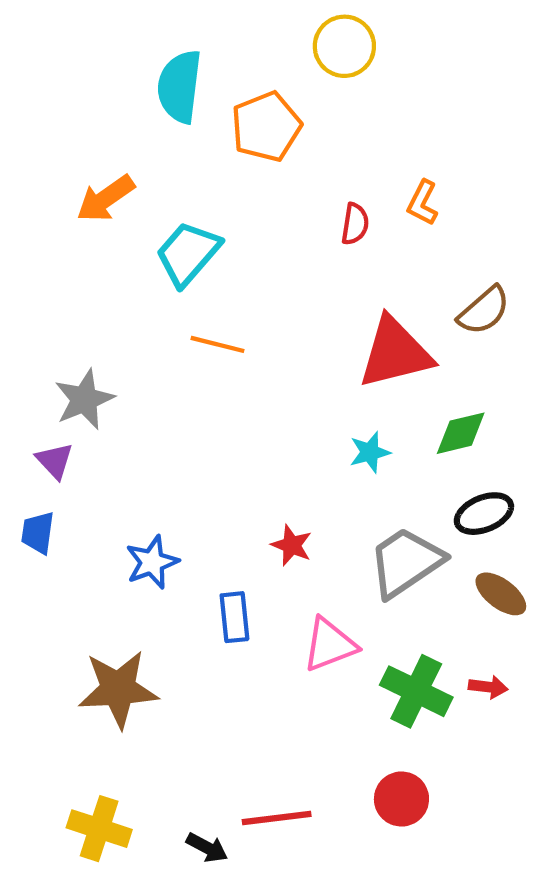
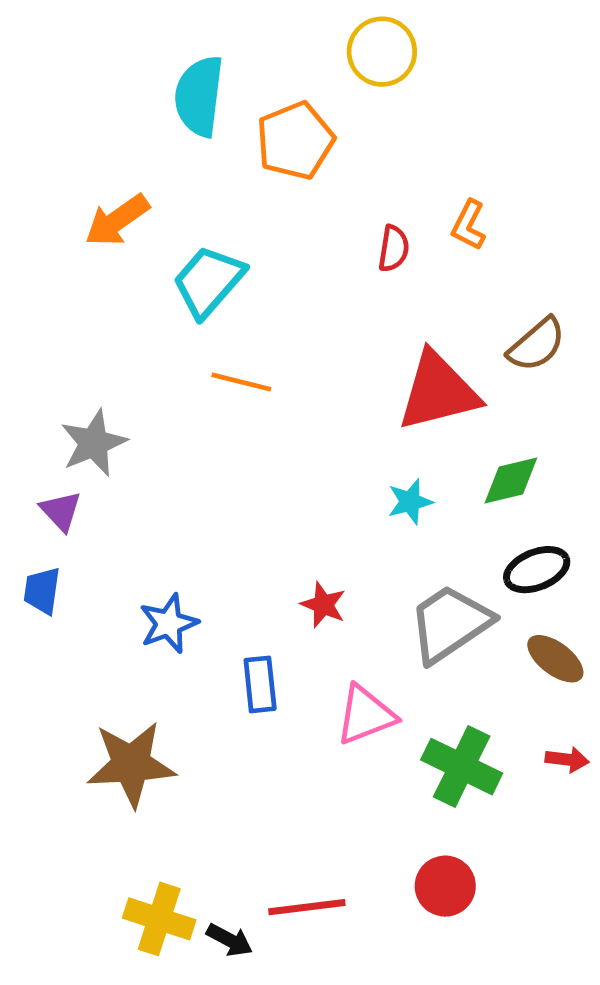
red arrow: (488, 687) -> (567, 759), moved
yellow cross: (99, 829) -> (159, 919), moved

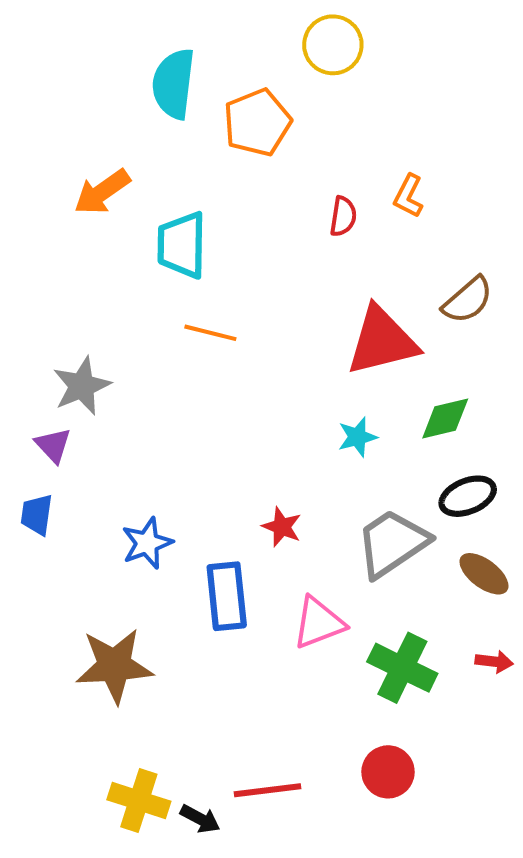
cyan trapezoid: (208, 281) -> (182, 245), turned -40
blue rectangle: (260, 684) -> (227, 596), size x1.4

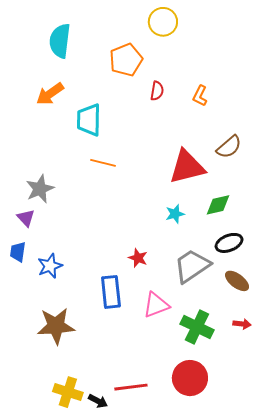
cyan semicircle: (174, 84) -> (60, 41), moved
red semicircle: (343, 216) -> (157, 91), moved
blue star: (147, 543) -> (50, 266), moved
red circle: (388, 772) -> (190, 378), size x1.4

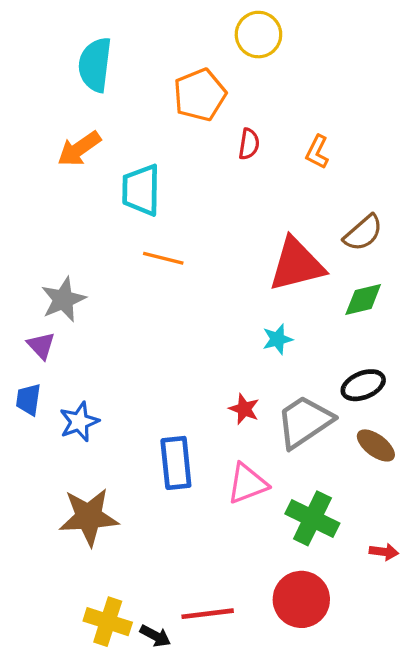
green diamond: (218, 205) -> (363, 300), moved
red star: (138, 258) -> (244, 409), moved
red arrow: (242, 324) -> (384, 552), moved

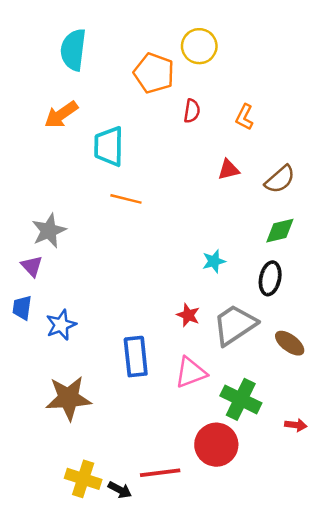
yellow circle: (258, 35) -> (199, 46), moved
orange pentagon: (200, 95) -> (154, 73), turned -30
red triangle: (297, 265) -> (229, 170), moved, size x0.5
black ellipse: (363, 385) -> (270, 278), moved, turned -56
red circle: (301, 599) -> (216, 445), moved

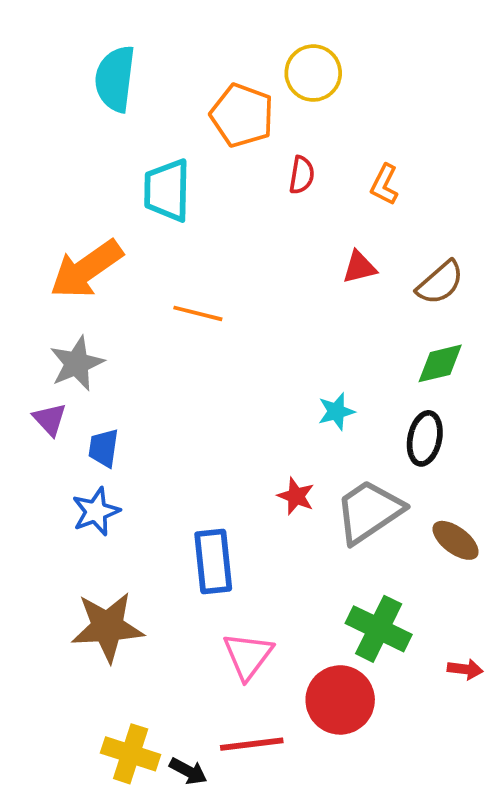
orange arrow: (61, 115) -> (86, 269), moved, size x1.4
cyan trapezoid: (109, 146) -> (167, 190), moved
blue trapezoid: (22, 308) -> (104, 448), moved
pink triangle: (191, 372) -> (248, 656), moved, turned -32

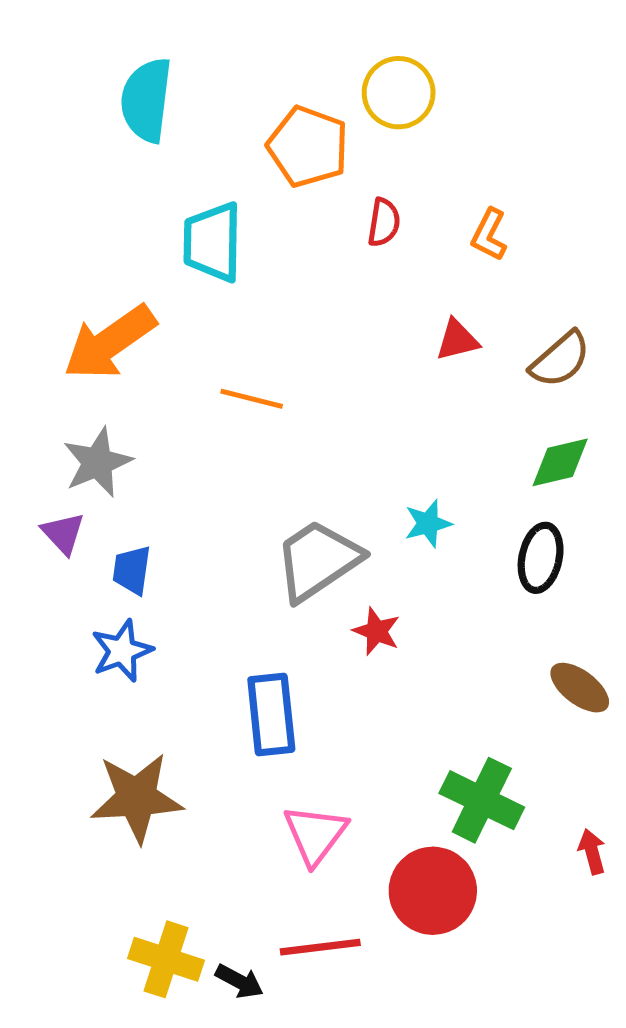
gray trapezoid: (369, 512) -> (318, 560), moved
red arrow: (465, 669) -> (592, 852), turned -112

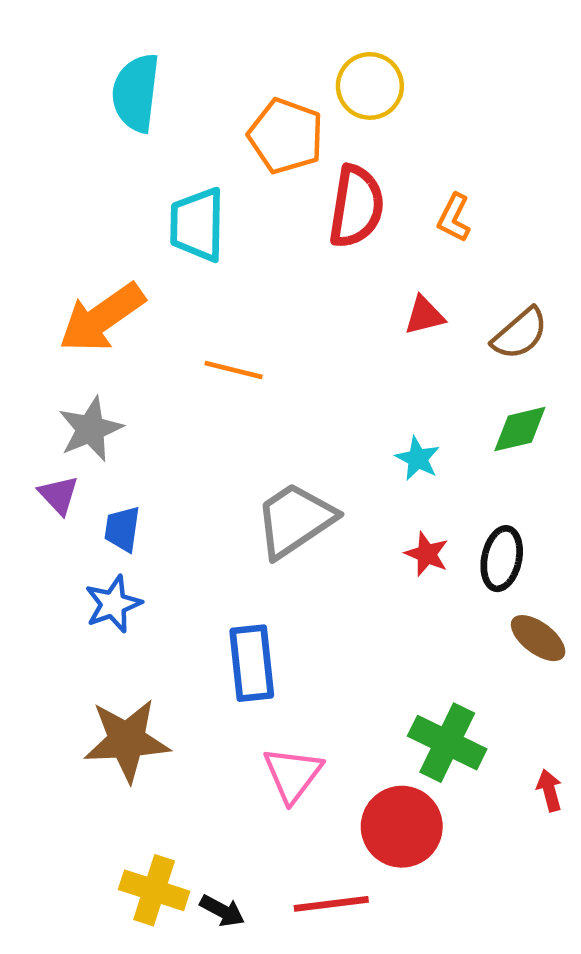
red semicircle: (384, 222) -> (356, 206), size x1.8
cyan star: (428, 524) -> (418, 459), moved, turned -30
black ellipse: (541, 558) -> (502, 559), moved
red star: (377, 631) -> (427, 554), moved
red line: (320, 947) -> (331, 904), moved

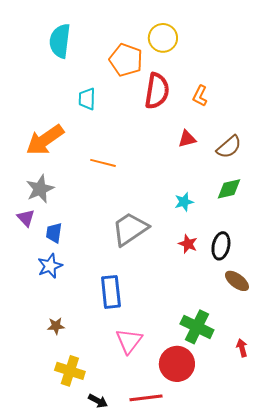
cyan trapezoid: (197, 225) -> (87, 99), size x0.7
cyan star: (418, 459) -> (184, 202), turned 30
brown star: (127, 740) -> (56, 326), size x0.5
yellow cross: (154, 890) -> (70, 371), moved

